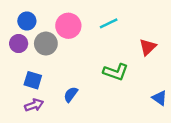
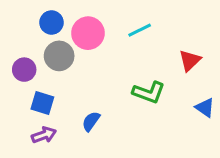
blue circle: (27, 21) -> (52, 22), moved
purple circle: (19, 44) -> (24, 70), moved
blue triangle: (160, 98) -> (205, 108), moved

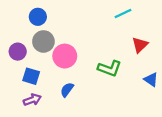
cyan line: (140, 30) -> (123, 13), moved
pink circle: (88, 33) -> (65, 56), moved

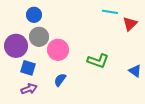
cyan line: (123, 13) -> (110, 12), turned 35
red triangle: (140, 45) -> (130, 24), moved
purple circle: (18, 52) -> (16, 46), size x1.5

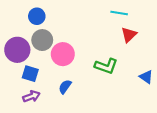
red triangle: (130, 24) -> (129, 35), moved

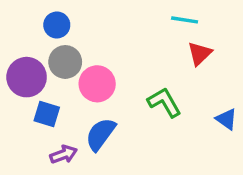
green L-shape: (106, 66) -> (164, 102), turned -140
blue semicircle: (65, 87) -> (100, 134), size x1.5
purple arrow: (31, 96) -> (64, 154), moved

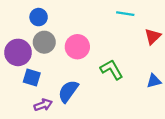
red triangle: (200, 54) -> (153, 36), moved
pink circle: (97, 84) -> (77, 47), moved
blue triangle: (227, 119) -> (154, 81), turned -49

